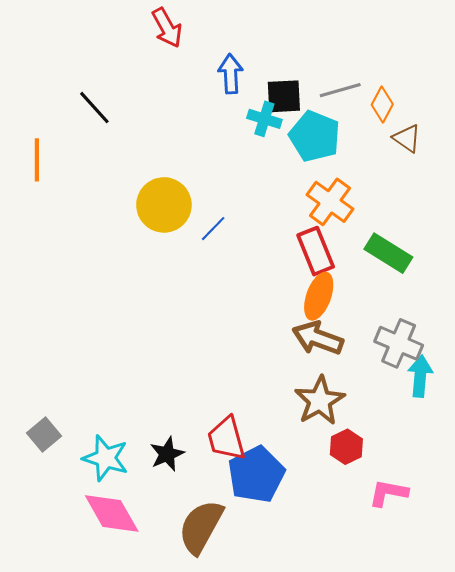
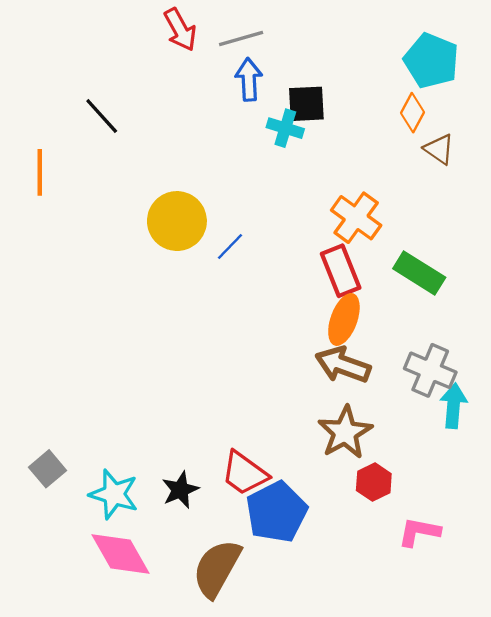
gray line: (340, 90) -> (241, 38), moved
cyan pentagon: (315, 136) -> (431, 61), moved
red trapezoid: (226, 439) -> (244, 473), turned -39

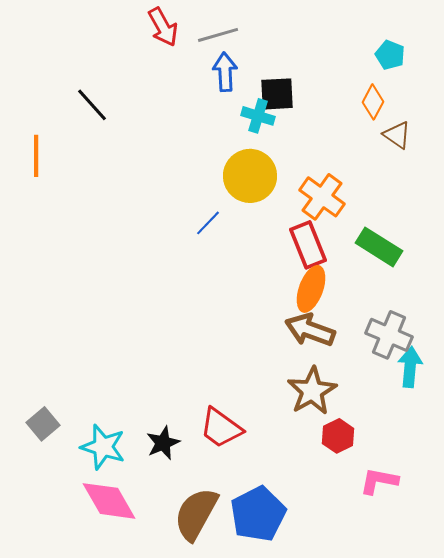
cyan pentagon: (431, 61) -> (390, 55), size x0.6
yellow circle: (177, 221) -> (250, 176), moved
blue pentagon: (276, 512) -> (258, 514), moved

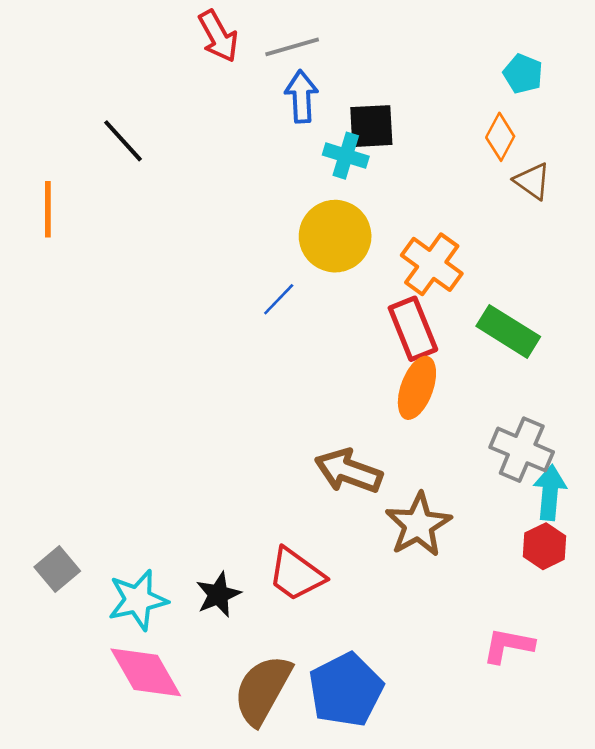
brown arrow: (310, 330) -> (349, 471), moved
red hexagon: (338, 436) -> (544, 546), moved
cyan star: (103, 447) -> (138, 600), turned -30

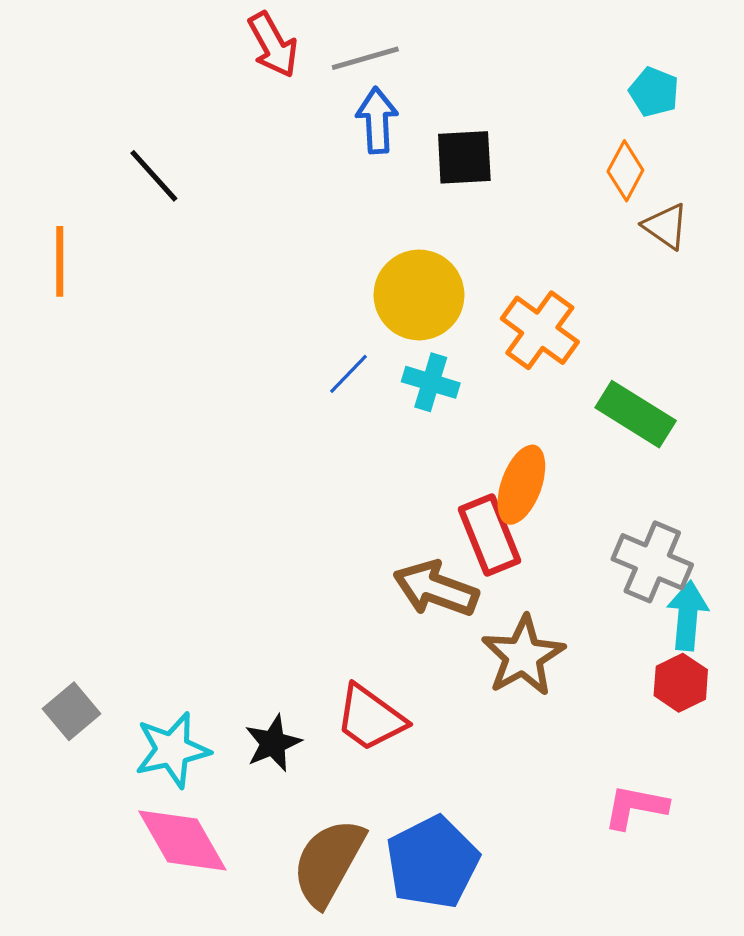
cyan cross: (346, 156) -> (431, 382), moved
red rectangle: (413, 329) -> (489, 535), moved

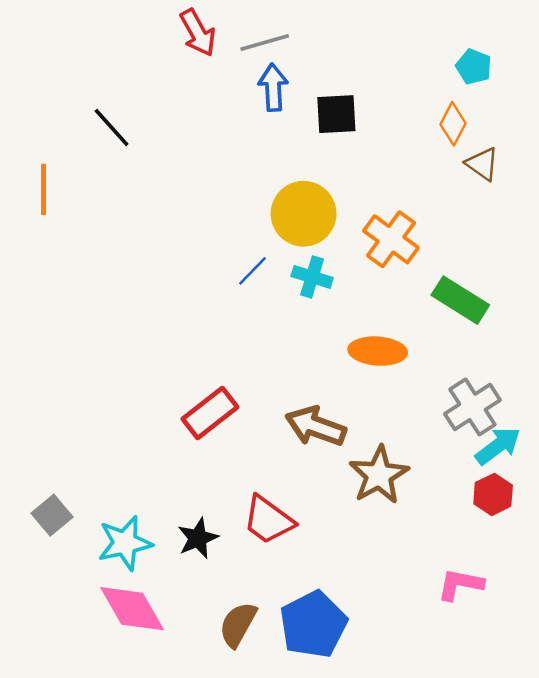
orange ellipse: (521, 485) -> (378, 351), turned 74
red rectangle: (489, 535) -> (210, 413), moved, turned 74
gray cross: (652, 562) -> (472, 407), turned 34
cyan arrow: (688, 616) -> (498, 446), turned 48
brown semicircle: (328, 862) -> (238, 624), size x0.7

